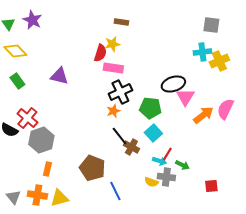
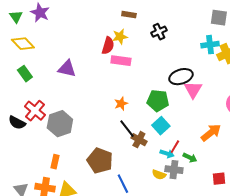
black cross: (120, 92) -> (159, 32), moved, size x0.7
orange arrow: (203, 115) -> (211, 133), moved
gray hexagon: (41, 140) -> (60, 124), moved

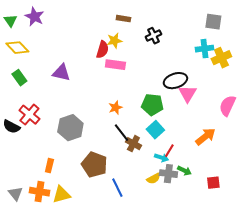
gray hexagon: (60, 124) -> (70, 128), moved
green arrow: (190, 158) -> (184, 171), moved
yellow semicircle: (159, 175) -> (153, 179), turned -48

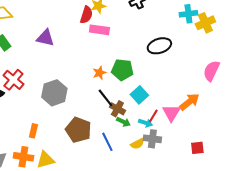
pink triangle: (187, 94) -> (171, 113), moved
green pentagon: (152, 105) -> (122, 70), moved
green arrow: (184, 171) -> (123, 122), moved
blue line: (117, 188) -> (107, 142), moved

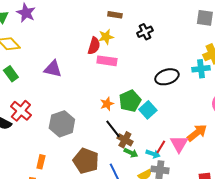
cyan cross: (188, 14) -> (201, 69), moved
green pentagon: (122, 70) -> (130, 101), turned -30
cyan square: (139, 95) -> (148, 110), moved

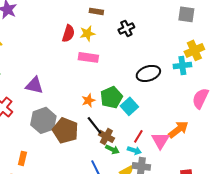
red semicircle: (94, 46) -> (68, 33), moved
purple triangle: (53, 69) -> (34, 85), moved
red line: (161, 147) -> (138, 136), moved
brown pentagon: (86, 161) -> (65, 130), moved

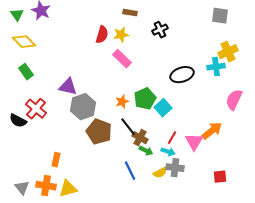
pink rectangle: (88, 57) -> (122, 59), turned 36
gray hexagon: (43, 120) -> (83, 107), moved

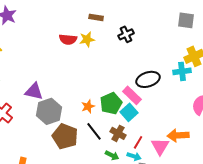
red semicircle: (102, 35) -> (68, 39), turned 78
pink rectangle: (122, 59) -> (132, 95), moved
orange arrow: (212, 131) -> (178, 135), turned -145
brown cross: (140, 138) -> (118, 133), moved

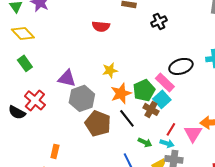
yellow star: (87, 39) -> (110, 70), moved
orange star: (88, 106) -> (121, 93), size x1.5
brown cross: (118, 133) -> (151, 109), moved

